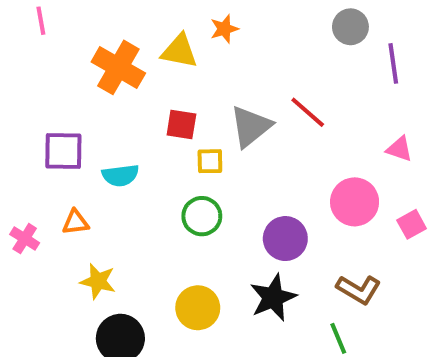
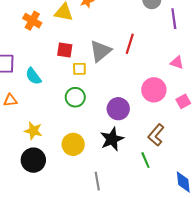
orange cross: (118, 67) -> (32, 21), size x0.7
red line: (308, 112) -> (130, 44), turned 66
cyan semicircle: (120, 175) -> (33, 76), turned 60
yellow star: (98, 281) -> (33, 131), moved
brown L-shape: (359, 289) -> (156, 135), turned 100

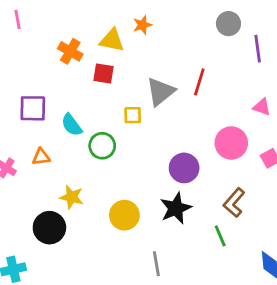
red square: (65, 50) -> (104, 74), moved
green circle: (75, 97) -> (102, 146), moved
black circle: (33, 160) -> (49, 228), moved

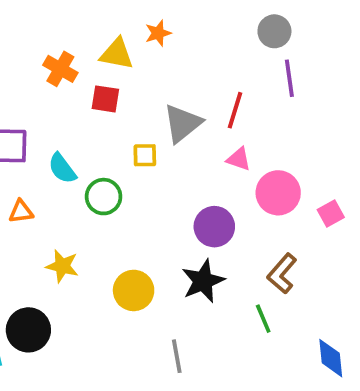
purple line: (258, 49) -> (289, 78), moved
pink triangle: (262, 107) -> (239, 159), moved
black circle: (49, 228) -> (28, 330), moved

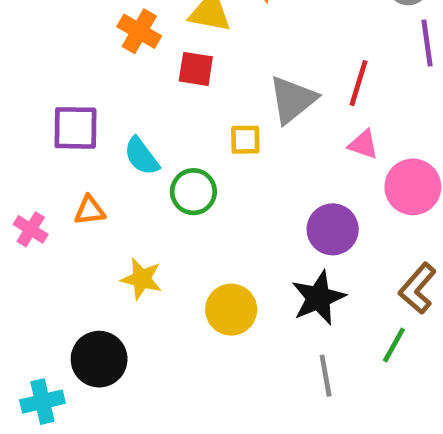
green line: (263, 319) -> (394, 345), turned 52
gray line: (177, 356) -> (326, 376), moved

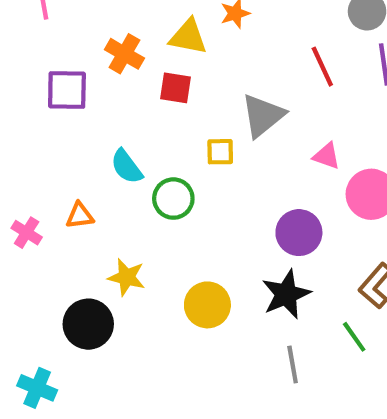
red line: (359, 83) -> (322, 67), moved, turned -42
purple square: (75, 128) -> (67, 90), moved
green line: (394, 345) -> (354, 337), turned -64
black circle: (99, 359) -> (88, 324), moved
cyan cross: (42, 402) -> (37, 388), turned 36

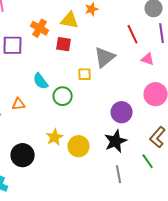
pink triangle: (327, 156) -> (148, 59), moved
yellow star: (127, 277) -> (55, 137), moved, turned 30

